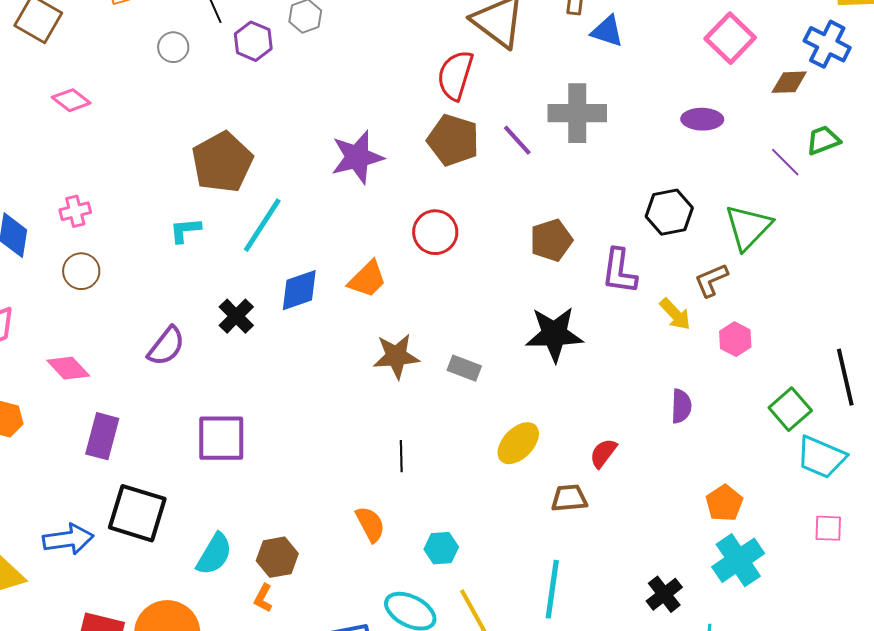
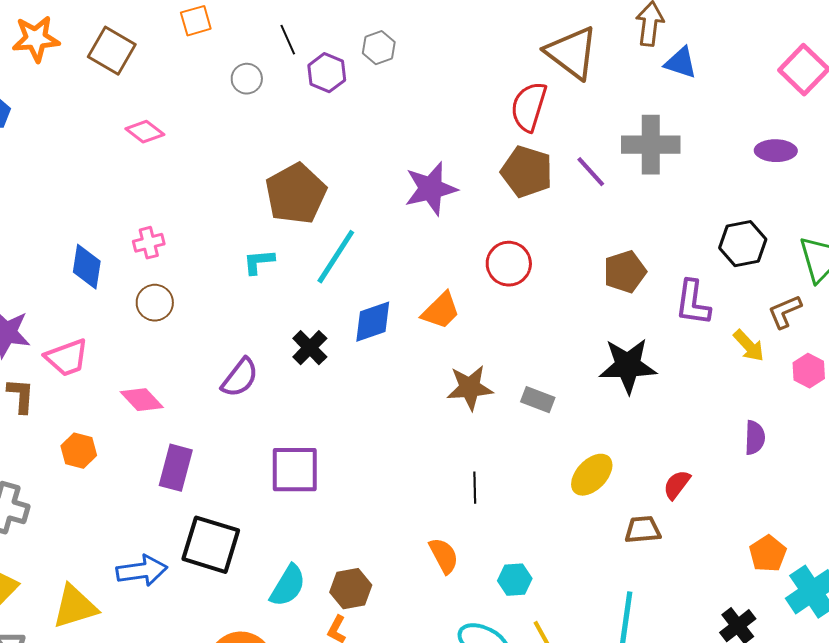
orange pentagon: (724, 503) -> (768, 554), moved

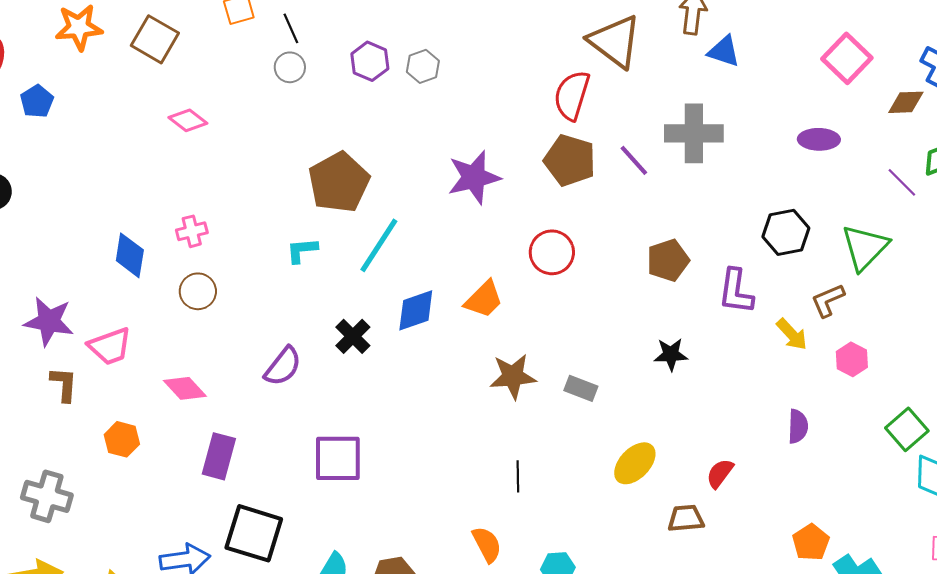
black line: (288, 40) -> (291, 28), moved
gray hexagon: (379, 48) -> (423, 66), moved
black star: (628, 366) -> (671, 354), size x0.6

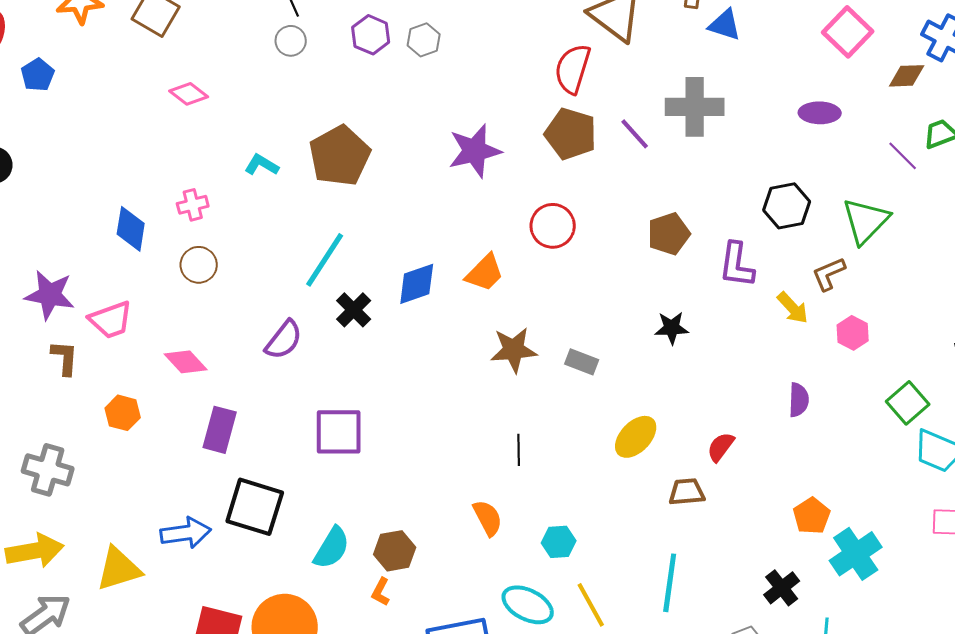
cyan line: (379, 245) -> (325, 260), moved
cyan L-shape: (302, 250) -> (262, 165), moved, turned 36

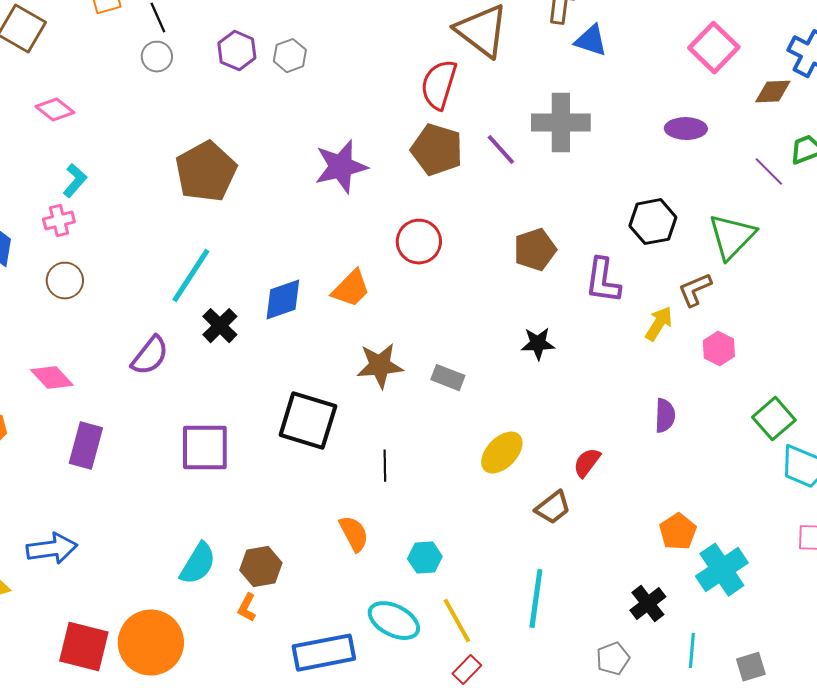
cyan L-shape: (262, 165) -> (75, 181), moved, turned 100
yellow arrow: (793, 308) -> (659, 324), turned -105
brown trapezoid: (687, 492) -> (553, 508), turned 147
black square: (255, 507) -> (308, 421), moved

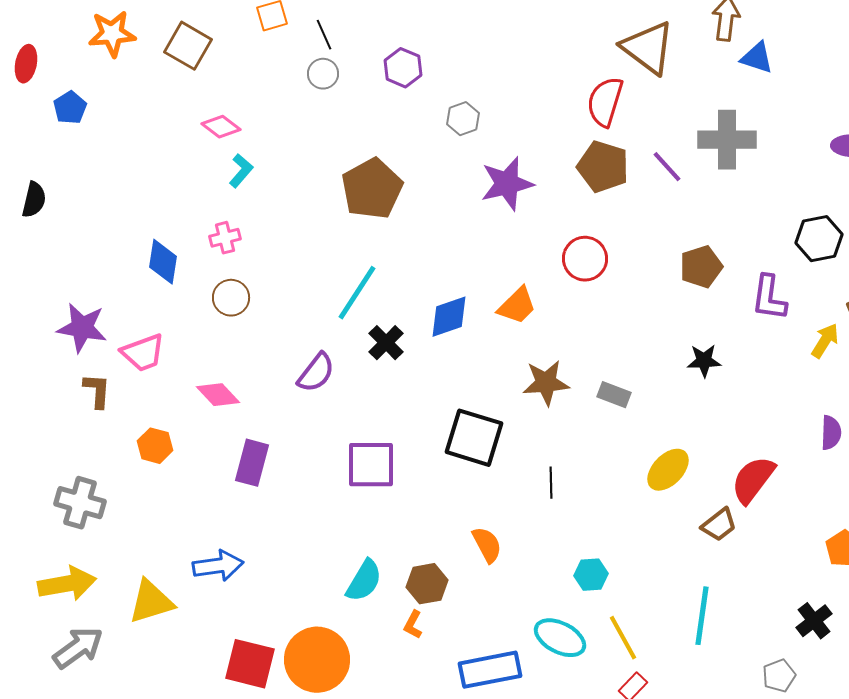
gray hexagon: (290, 56) -> (463, 119), moved
cyan L-shape: (75, 181) -> (241, 171), moved
red semicircle: (587, 463) -> (753, 480), size x1.6
orange semicircle: (354, 534) -> (487, 545), moved

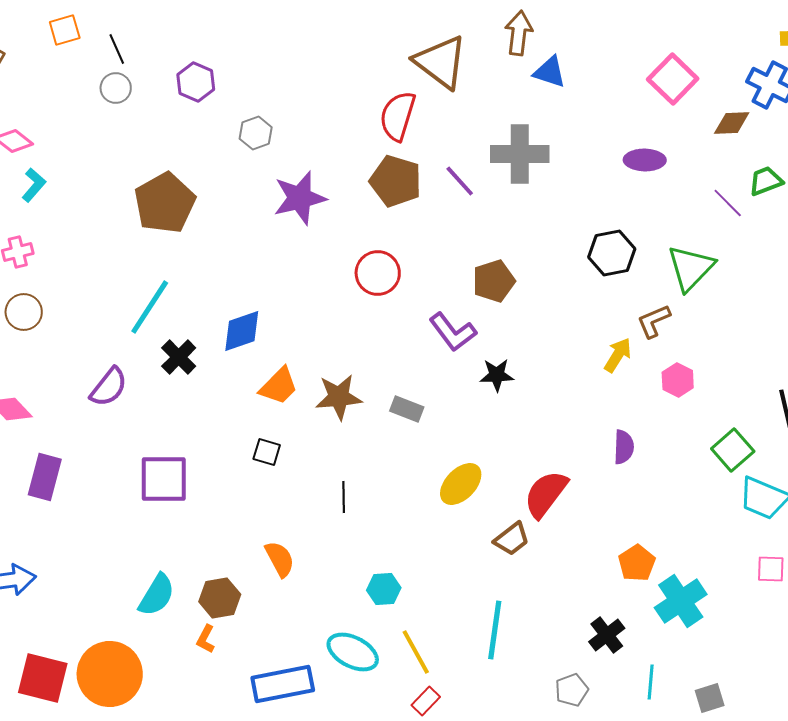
purple L-shape: (769, 298) -> (453, 332), moved, turned -45
orange trapezoid: (517, 306) -> (279, 386), moved
black square: (474, 438) -> (267, 452), size x0.5

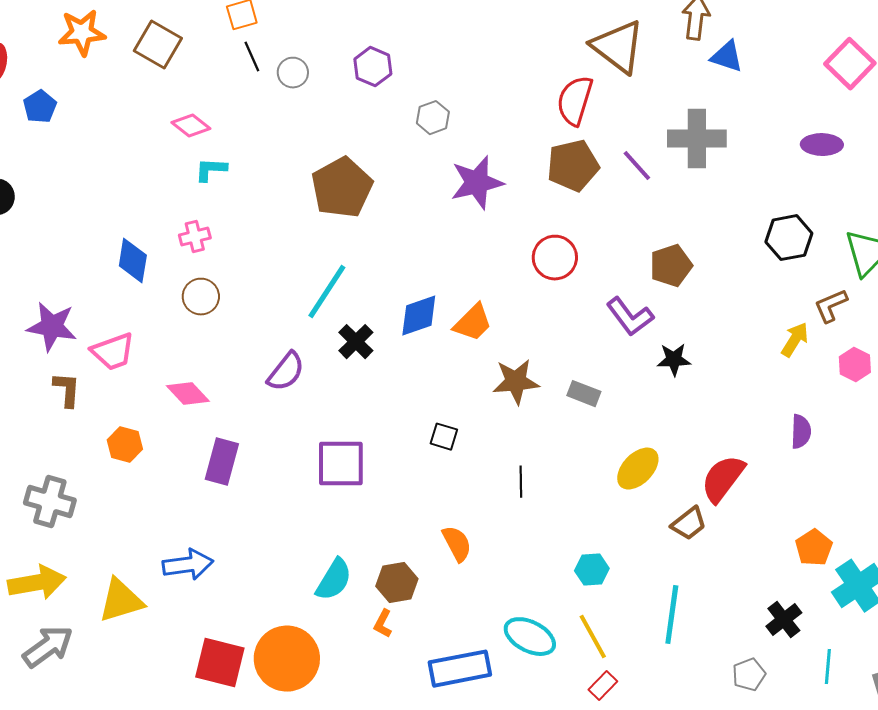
black line: (117, 49) -> (252, 57), moved
brown pentagon: (396, 181) -> (573, 166), turned -30
cyan L-shape: (34, 185) -> (211, 170), turned -128
orange trapezoid: (279, 386) -> (473, 323), moved
cyan hexagon: (384, 589) -> (592, 570), moved

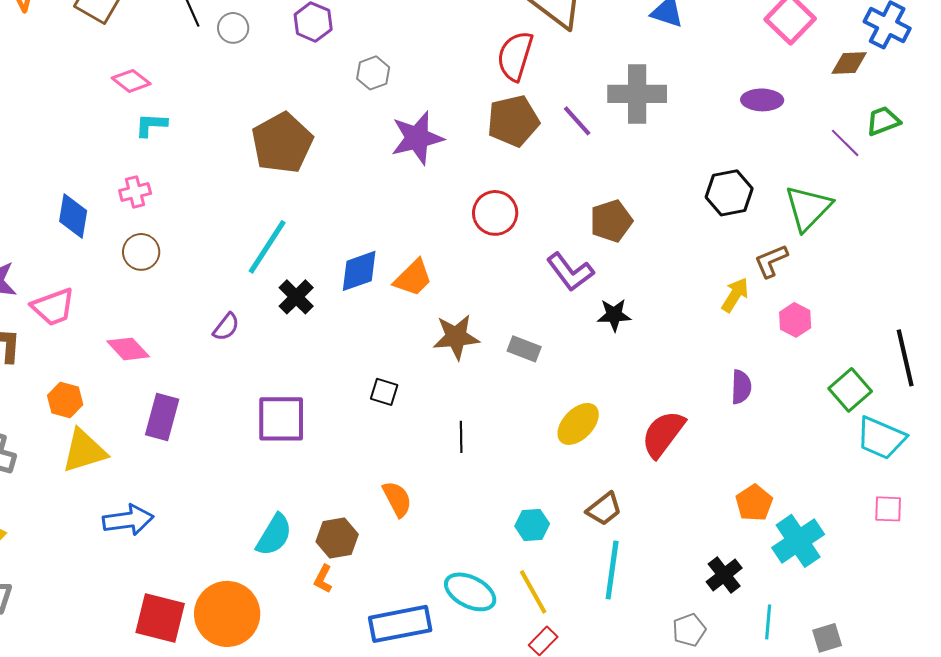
purple semicircle: (286, 372) -> (226, 327), size x0.7
brown trapezoid: (689, 524) -> (604, 509), moved
yellow triangle: (121, 601) -> (84, 451), moved

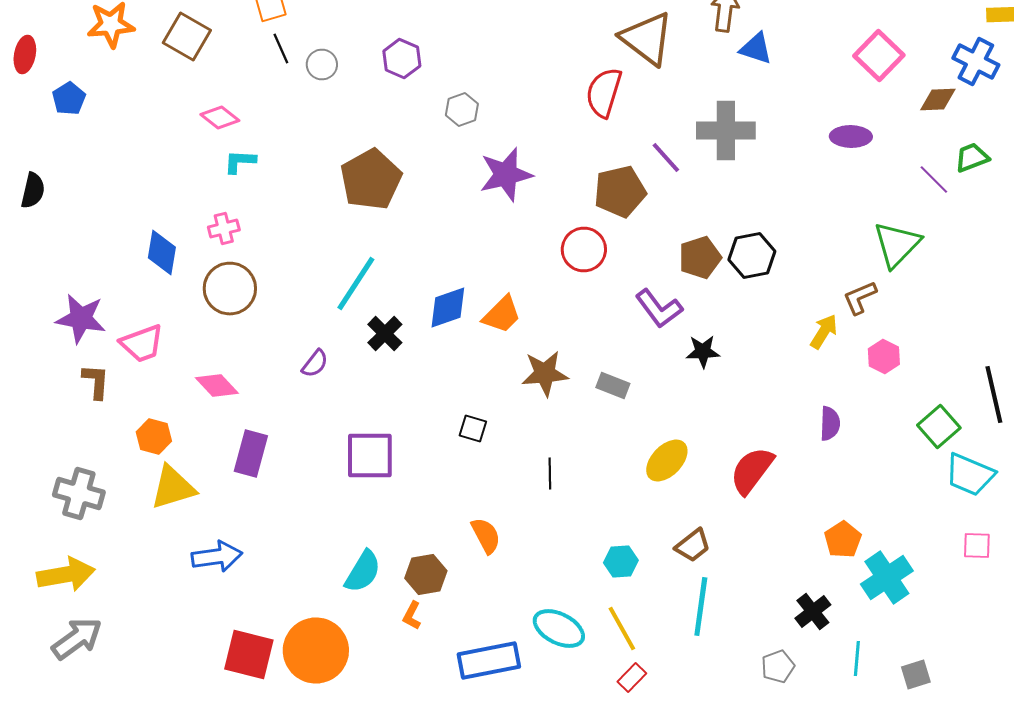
brown pentagon: (513, 121) -> (620, 192), moved
black hexagon: (729, 193) -> (752, 256), moved
brown circle: (141, 252) -> (230, 288), size x1.4

